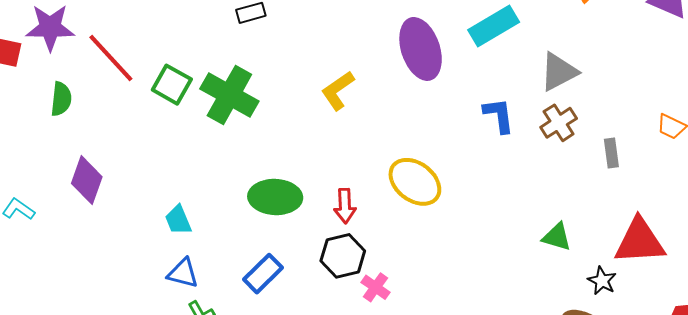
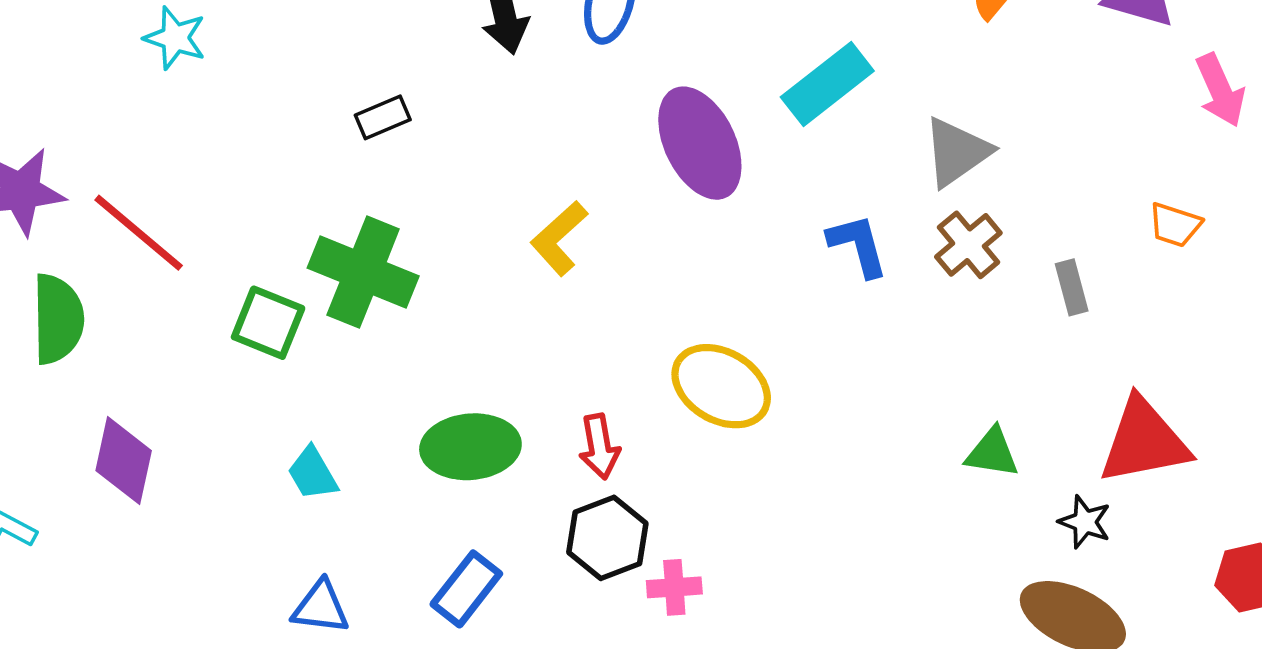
green square: (172, 85) -> (268, 323), moved
green semicircle: (61, 99) -> (58, 319), size x1.4
cyan trapezoid: (178, 220) -> (313, 473), moved
pink cross: (376, 287) -> (674, 587), turned -32

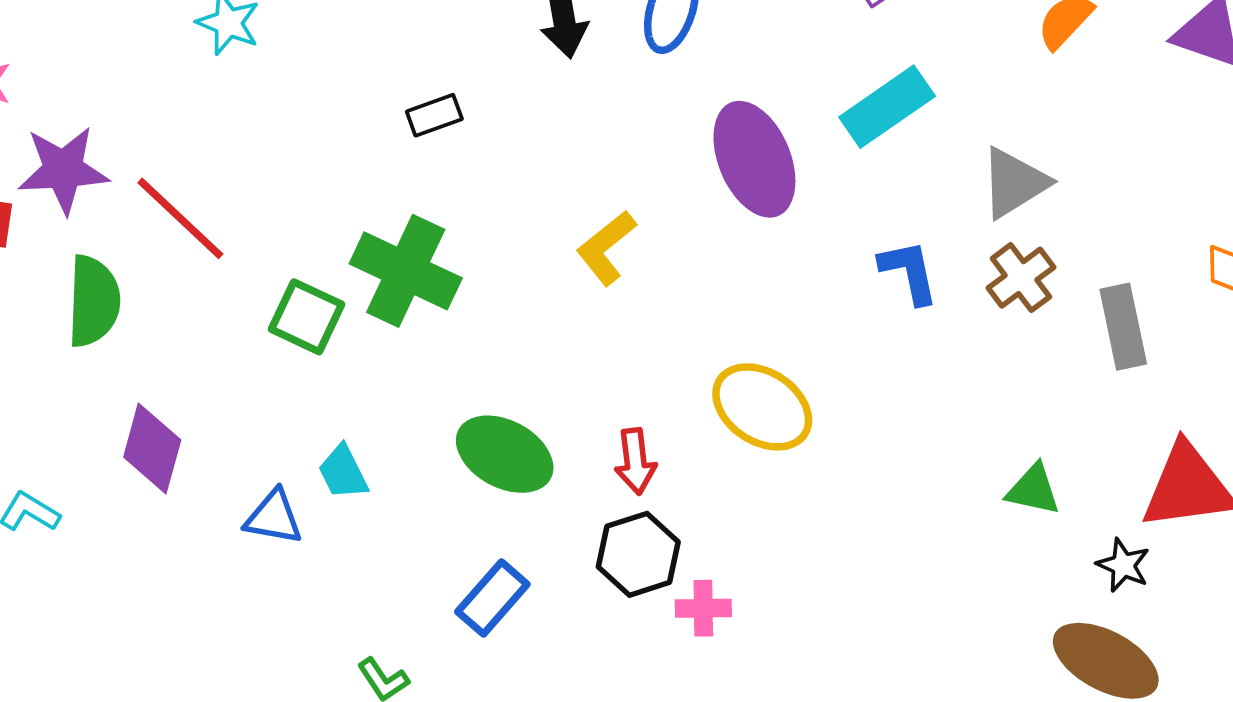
gray rectangle: (1072, 287) -> (1123, 327), size x1.5
green ellipse: (470, 447) -> (505, 454), turned 30
blue triangle: (321, 607) -> (274, 517), moved

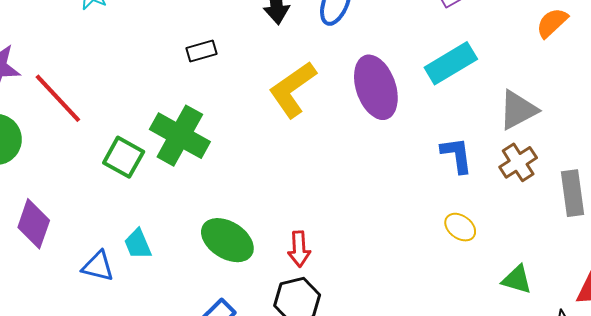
yellow L-shape: (606, 248) -> (293, 89), moved, size x1.4
yellow ellipse: (762, 407) -> (460, 227), moved, size x0.6

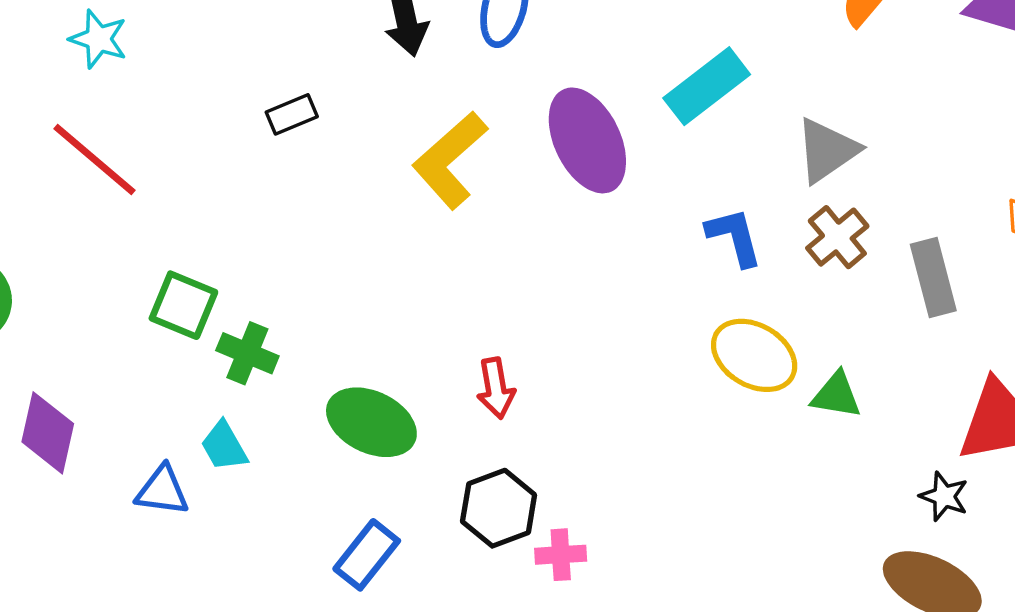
red line: (58, 98) -> (94, 160), moved
green cross: (180, 136) -> (247, 353), moved, size x0.6
yellow ellipse: (460, 227) -> (754, 355), size x1.6
red arrow: (299, 249) -> (496, 388), moved
green triangle: (517, 280) -> (836, 395), moved

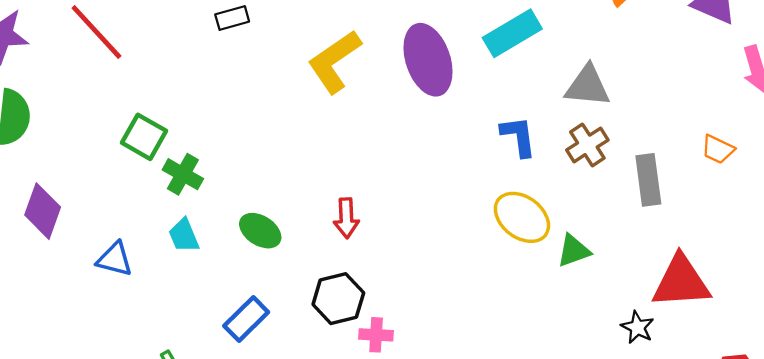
gray triangle: (827, 150) -> (588, 86), turned 33
green triangle: (836, 395) -> (574, 251), turned -36
green ellipse: (371, 422) -> (260, 231), size x0.7
cyan trapezoid: (224, 446) -> (184, 236), moved

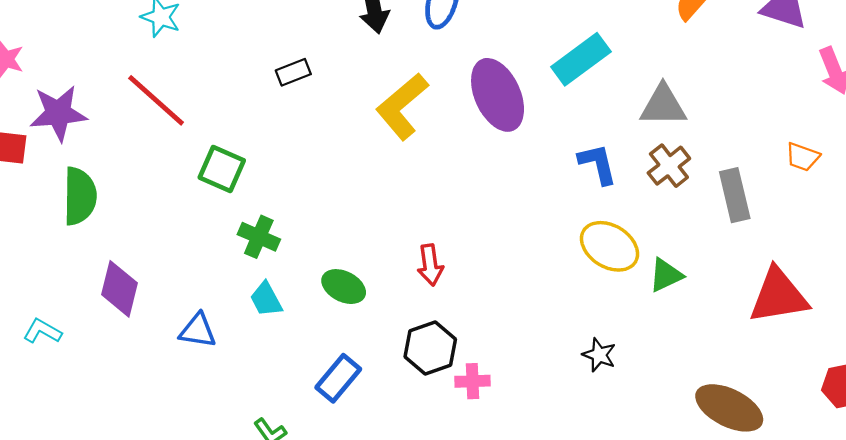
green square: (144, 137) -> (222, 169), moved
black star: (638, 327) -> (599, 355), moved

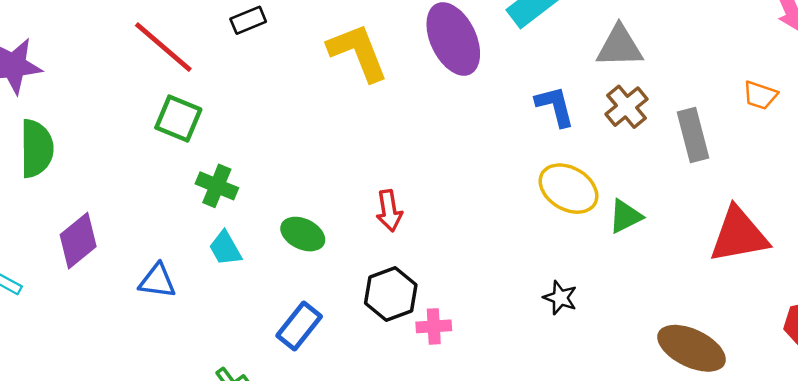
red line: (156, 100) -> (163, 47), moved
yellow L-shape: (402, 106) -> (358, 52), turned 110
purple diamond: (119, 289) -> (78, 241), turned 38

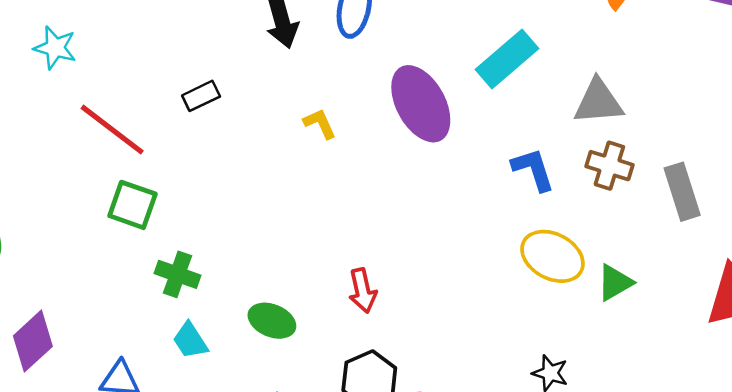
yellow L-shape: (358, 52) -> (320, 124), size x0.5
brown cross: (626, 107) -> (609, 166), turned -30

